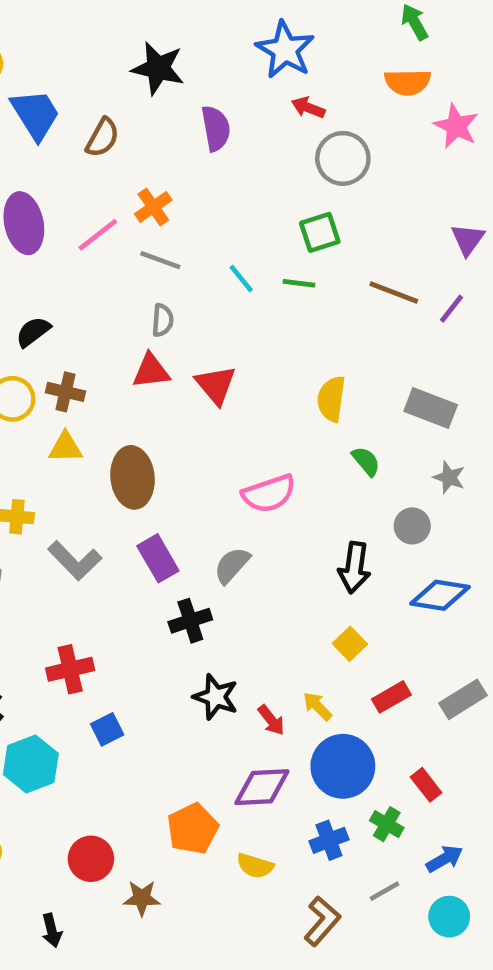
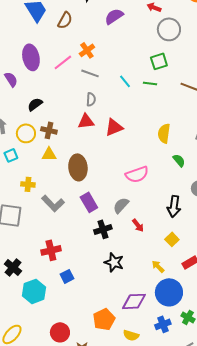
purple semicircle: (216, 128) -> (114, 16), turned -114
red triangle: (216, 385) -> (114, 127), turned 48
red arrow: (271, 720) -> (138, 225), moved

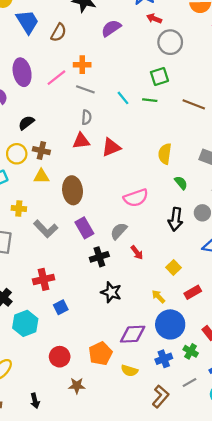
orange cross: (87, 50) -> (82, 65), turned 35
black arrow: (174, 206) -> (176, 219), moved
red circle: (60, 332) -> (60, 357), moved

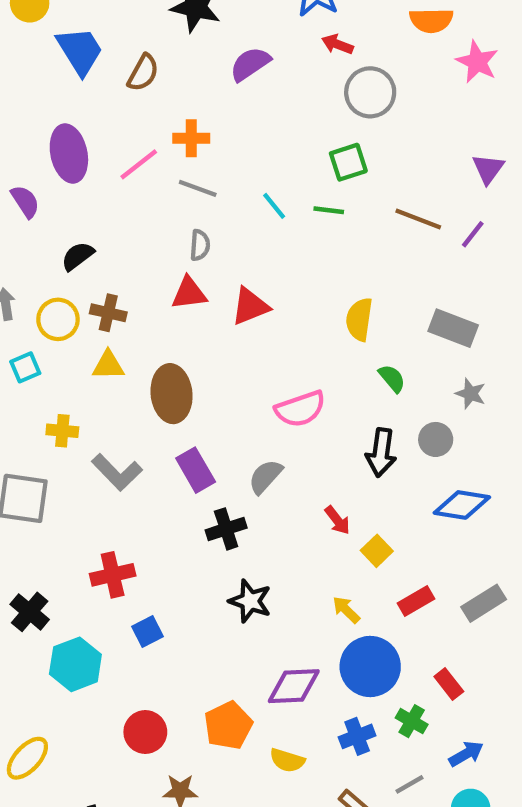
red arrow: (137, 253) -> (337, 520), moved

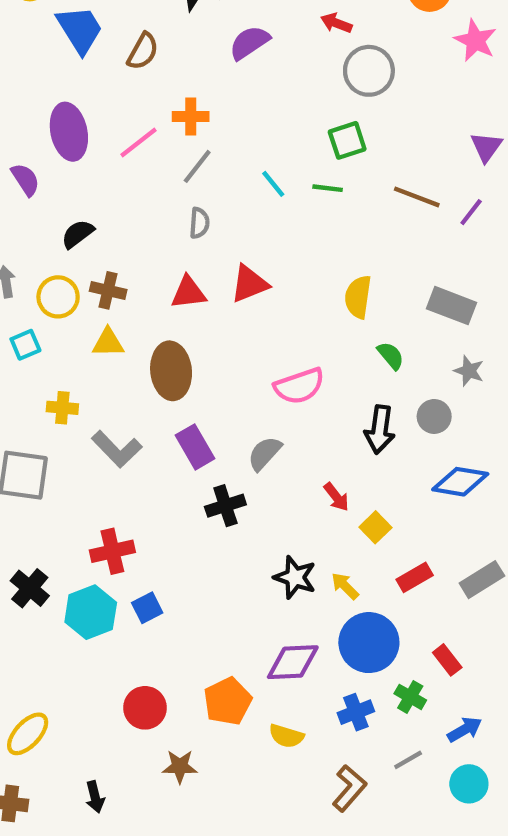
gray line: (198, 188) -> (197, 166), turned -72
red triangle: (189, 293) -> (188, 293), moved
black star: (250, 601) -> (295, 577), moved
cyan hexagon: (75, 664) -> (91, 612), moved

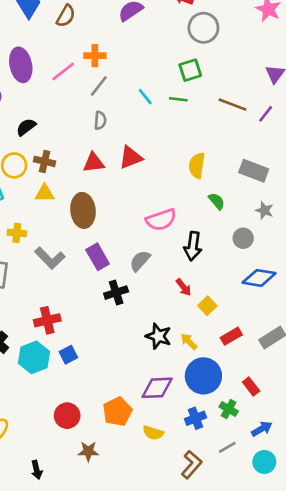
black arrow: (380, 430) -> (193, 246), moved

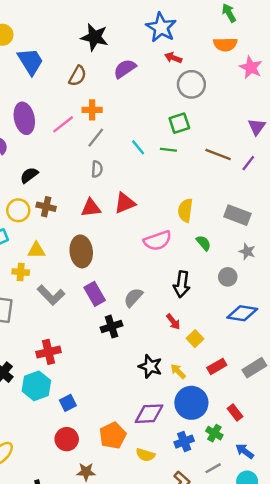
brown semicircle: (66, 16) -> (78, 76), moved
yellow triangle: (45, 193) -> (36, 250), moved
pink semicircle: (161, 220) -> (157, 241), moved
blue square: (68, 355) -> (68, 403), moved
blue arrow: (262, 429) -> (245, 451), turned -114

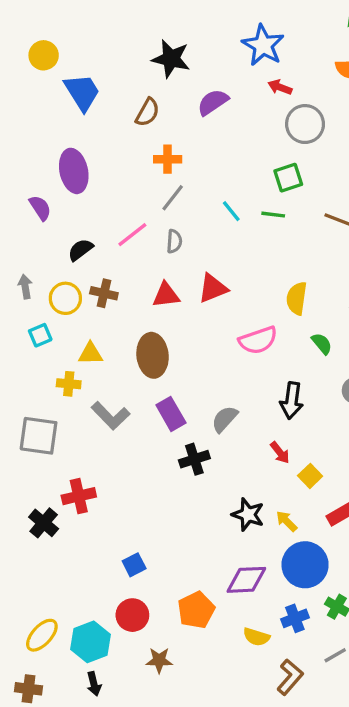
pink line: (63, 124) -> (132, 235), moved
red cross: (49, 352) -> (79, 496), moved
cyan hexagon: (36, 386) -> (91, 642), moved
yellow semicircle: (145, 455) -> (256, 637), moved

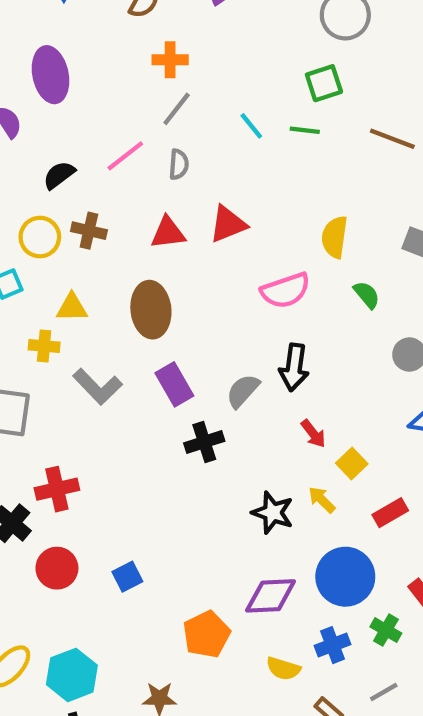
black arrow: (292, 401) -> (294, 367), moved
yellow arrow: (287, 521) -> (322, 500), moved
red circle: (132, 615) -> (57, 568), moved

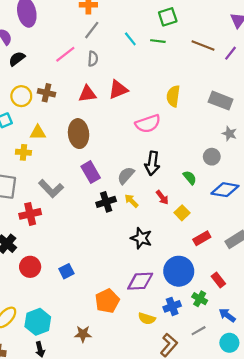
black semicircle: (59, 175) -> (17, 59), moved
green semicircle: (367, 295) -> (190, 178), moved
gray L-shape: (98, 387) -> (51, 189), moved
red cross: (57, 489) -> (30, 214), moved
yellow arrow: (322, 500) -> (131, 201), moved

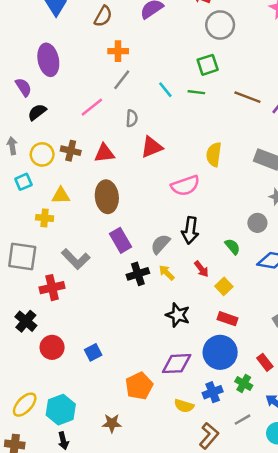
gray semicircle: (93, 59) -> (132, 118), moved
red triangle: (87, 94) -> (104, 153), moved
red rectangle: (202, 238) -> (228, 319), moved, turned 49

